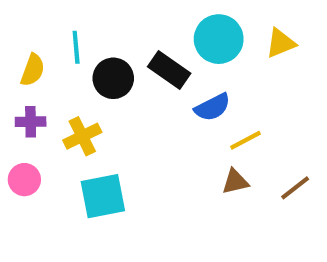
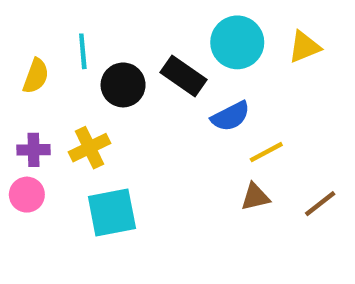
purple cross: (31, 122) -> (34, 150), moved

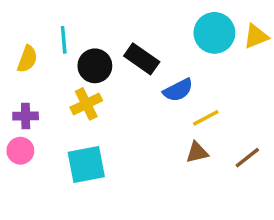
cyan circle: (237, 42) -> (214, 33), moved
yellow triangle: (304, 47) -> (256, 36), moved
yellow cross: (90, 148) -> (86, 104), moved

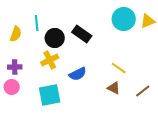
blue semicircle: (178, 90) -> (78, 74), moved
yellow line: (206, 118) -> (119, 68), turned 63
brown triangle: (197, 152) -> (114, 88), turned 40

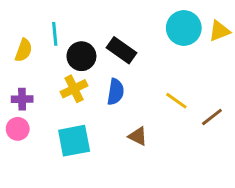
blue semicircle: (78, 74) -> (116, 92), moved, turned -54
brown triangle: (114, 88) -> (138, 136), moved
brown line: (143, 91) -> (212, 117), moved

